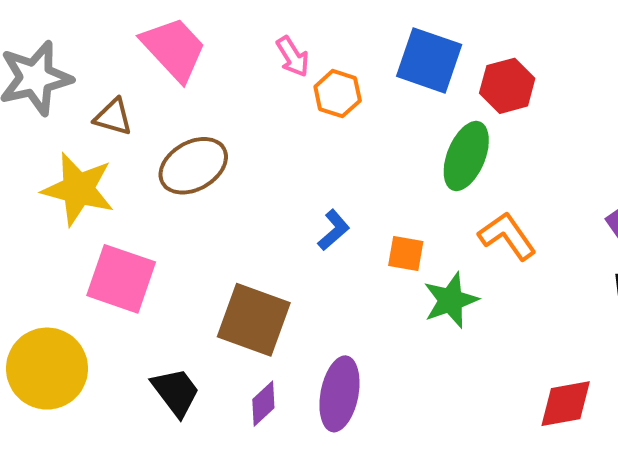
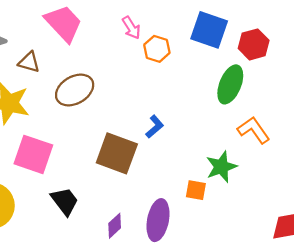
orange square: (406, 253) -> (196, 190), moved
brown square: (254, 320) -> (117, 153), moved
black trapezoid: (176, 392) -> (65, 201), moved

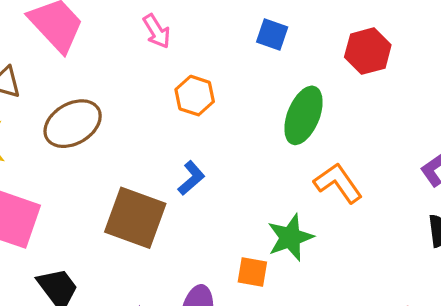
blue square: (209, 30) -> (272, 35), size x0.6
red hexagon: (254, 44) -> (368, 51), moved
orange hexagon: (157, 49) -> (195, 96), moved

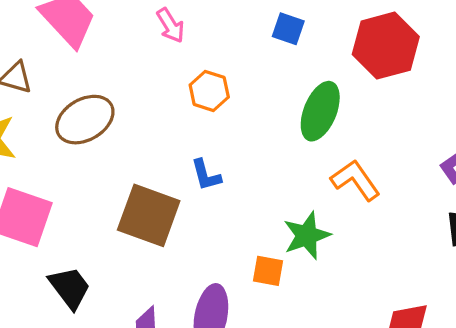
red hexagon: (368, 51) -> (386, 46), size x1.4
blue L-shape: (191, 178) -> (206, 175), turned 116

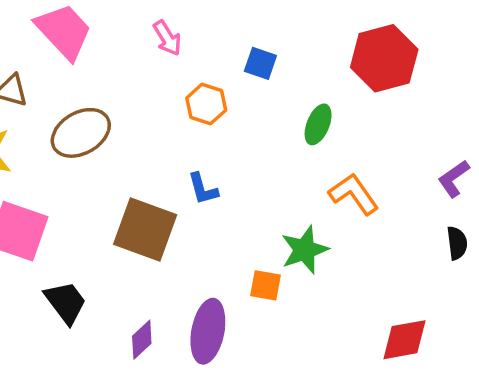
blue square: (288, 29) -> (260, 63), moved
green ellipse: (320, 111) -> (318, 124), size x0.7

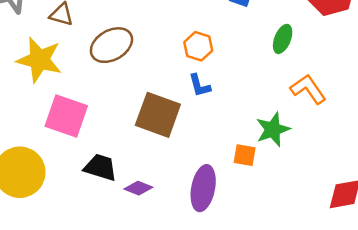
orange hexagon: (206, 104) -> (198, 46), moved
black trapezoid: (66, 302) -> (100, 167), turned -36
purple diamond: (142, 340) -> (138, 188), moved, turned 64

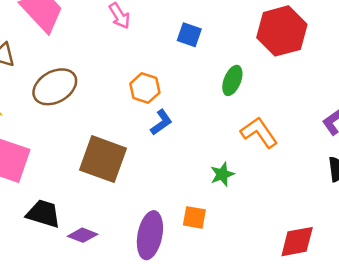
blue L-shape: (199, 85) -> (161, 122), moved, turned -110
green star: (273, 129) -> (222, 174), size x0.7
orange square: (245, 155) -> (194, 217), moved

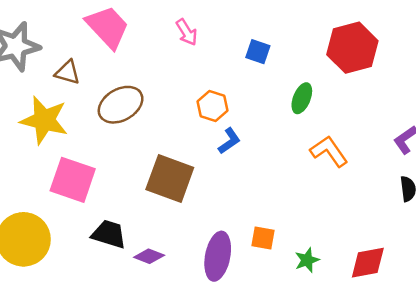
green star: (222, 174) -> (307, 260), moved

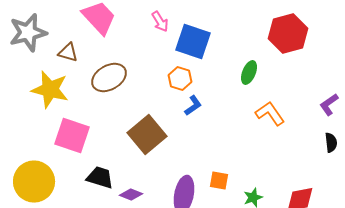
blue square: (258, 52) -> (193, 42), moved, size x1.8
brown square: (170, 178) -> (147, 134), turned 30

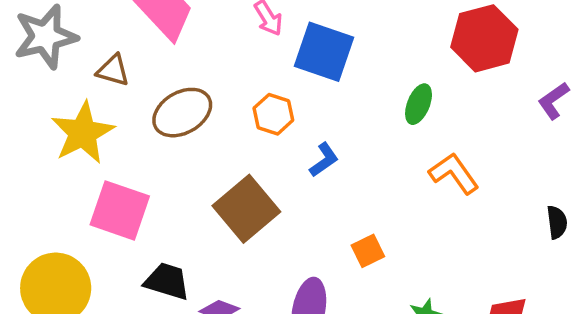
orange hexagon: (180, 78) -> (273, 114), moved
yellow star: (50, 90) -> (83, 133), turned 30
purple L-shape: (329, 104) -> (554, 101), moved
orange square: (219, 180) -> (368, 251), moved, turned -36

